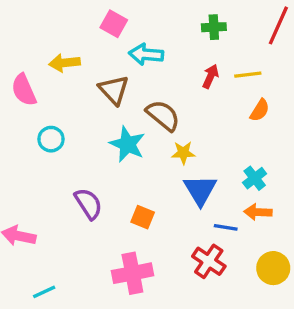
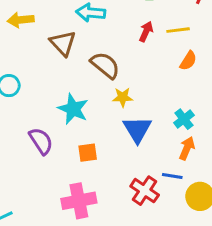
cyan star: (127, 144) -> (73, 109), moved
orange arrow: (258, 212) -> (187, 148), turned 110
orange square: (143, 217) -> (88, 153), turned -30
blue line: (226, 227) -> (172, 176), moved

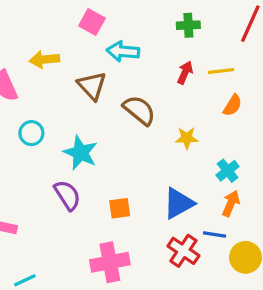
yellow star: (123, 97) -> (187, 138), moved
cyan star: (73, 109) -> (80, 153), moved
blue triangle: (137, 129) -> (179, 203), moved, turned 32

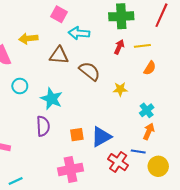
green cross: (188, 25) -> (121, 16), size x1.6
brown triangle: (92, 86) -> (59, 55), turned -42
purple semicircle: (67, 195) -> (43, 126), turned 30
blue triangle: (179, 203) -> (101, 137), moved

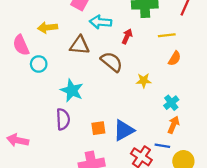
red arrow: (119, 47) -> (127, 36), moved
cyan circle: (20, 86) -> (39, 64), moved

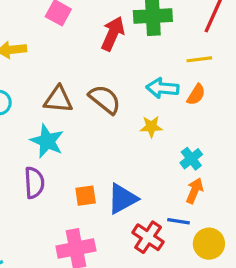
cyan arrow: (101, 22) -> (162, 88), moved
yellow line: (167, 35) -> (199, 59), moved
red arrow: (127, 36) -> (113, 34), moved, size x1.5
brown triangle: (80, 45) -> (58, 99), moved

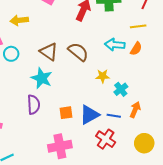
brown triangle: (58, 99) -> (49, 52), turned 30
yellow star: (151, 127) -> (103, 76), moved
cyan cross: (191, 159) -> (121, 89), moved
blue line: (178, 221) -> (114, 116), moved

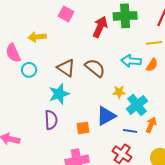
cyan star: (42, 78) -> (59, 94), turned 30
cyan cross: (121, 89) -> (137, 105), size x1.5
blue triangle: (89, 115) -> (106, 116), moved

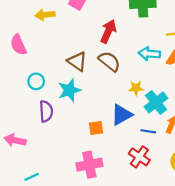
red arrow: (100, 27) -> (108, 31), moved
yellow arrow: (37, 37) -> (45, 15), moved
cyan circle: (29, 70) -> (36, 81), moved
purple semicircle: (51, 120) -> (46, 111), moved

